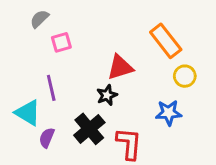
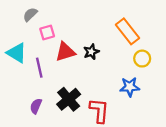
red triangle: (120, 67) -> (65, 52), moved
black star: (107, 95) -> (91, 52), moved
cyan triangle: (28, 113) -> (17, 53), moved

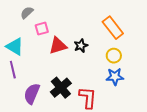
yellow circle: (142, 59) -> (114, 56), moved
purple line: (39, 68) -> (13, 70), moved
purple semicircle: (36, 106) -> (32, 94), size x1.5

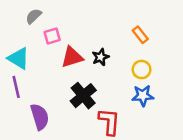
orange rectangle: (113, 28) -> (140, 35), size x0.6
black cross: (61, 88) -> (83, 96), moved
purple semicircle: (32, 94) -> (40, 117), turned 140

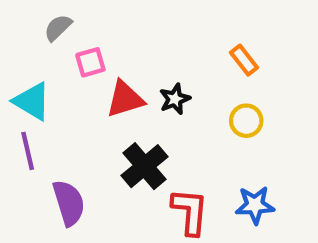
blue star: (143, 96) -> (255, 205), moved

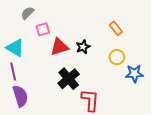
purple semicircle: (69, 203) -> (20, 96), moved
blue star: (255, 205) -> (134, 74), moved

